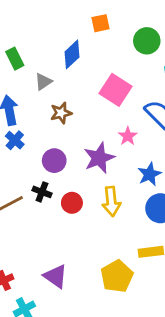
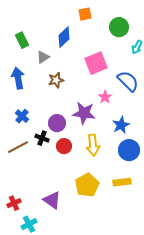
pink square: (115, 90) -> (96, 63), turned 35
blue cross: (15, 140) -> (22, 116), moved
purple star: (99, 158) -> (84, 113), turned 30
purple circle: (54, 161) -> (57, 123), moved
yellow pentagon: (117, 276) -> (87, 185), moved

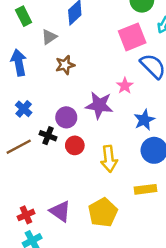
pink square: (96, 63) -> (132, 37), moved
yellow arrow: (93, 145) -> (109, 159), moved
yellow pentagon: (87, 185) -> (103, 212), moved
red cross: (14, 203) -> (26, 215), moved

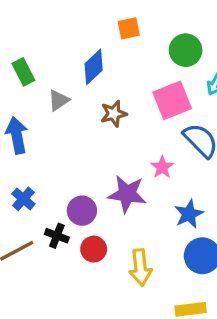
brown star: (65, 65) -> (114, 114), moved

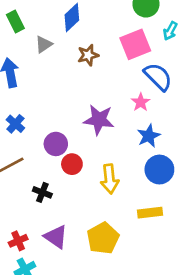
pink star: (162, 167) -> (141, 102), moved
purple circle: (82, 211) -> (56, 144), moved
black cross: (57, 236) -> (42, 192), moved

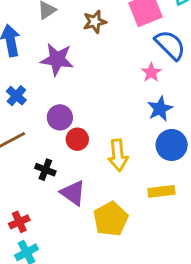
purple star: (99, 120) -> (57, 59), moved
purple triangle: (56, 237) -> (73, 193), moved

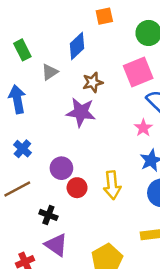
purple star: (57, 59) -> (81, 112), moved
yellow arrow: (118, 155) -> (112, 185), moved
purple triangle: (73, 193) -> (56, 245), moved

